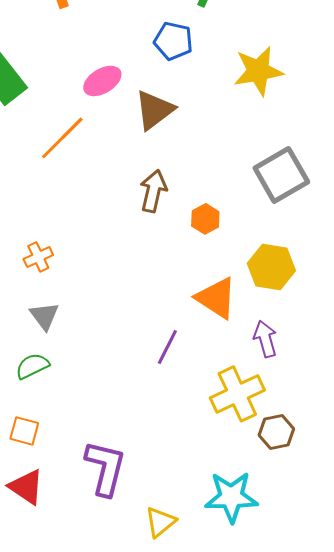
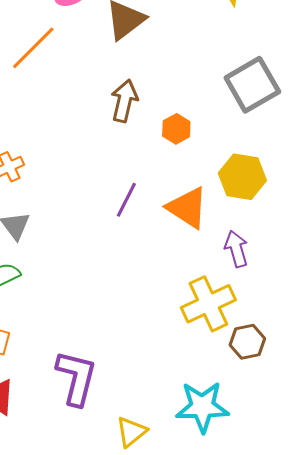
purple line: (167, 347) -> (126, 200), moved

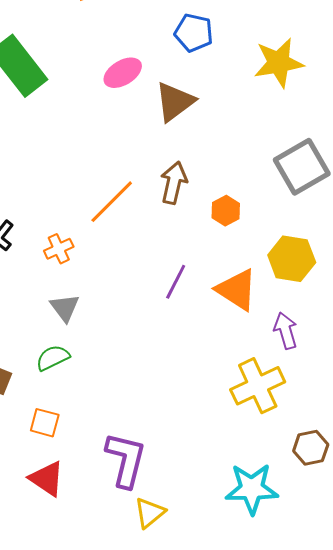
orange line: (33, 48) -> (112, 202), moved
brown hexagon: (247, 342) -> (311, 448), moved
yellow triangle: (131, 432) -> (150, 513), moved

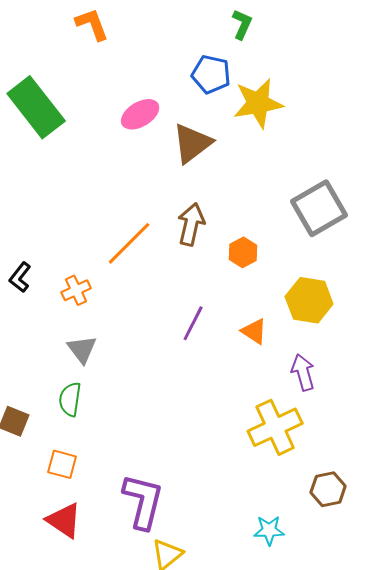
yellow star: (279, 63) -> (258, 103), moved
orange triangle: (237, 290) -> (254, 331), size x0.6
green semicircle: (53, 358) -> (70, 399), turned -56
cyan star: (252, 489) -> (269, 530), size x0.6

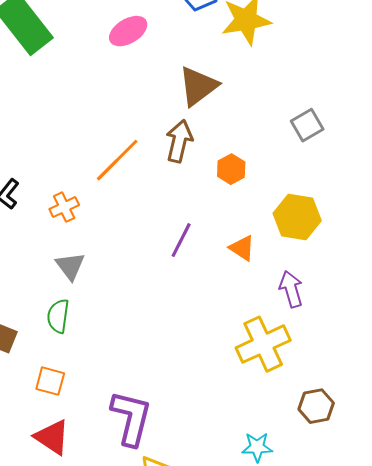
brown triangle: (192, 143) -> (198, 86), moved
gray square: (319, 208) -> (307, 125), size x0.6

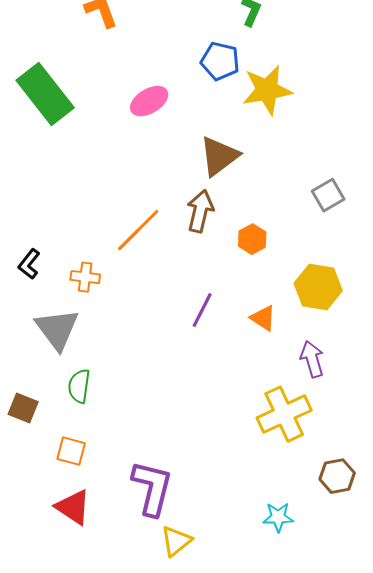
orange cross: (64, 207) -> (85, 277), turned 32
gray triangle: (70, 266) -> (57, 329), moved, size x1.5

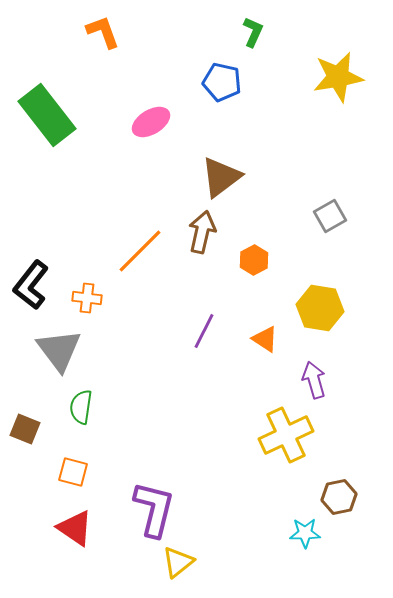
yellow star: (267, 90) -> (338, 77), moved
black L-shape: (29, 264) -> (31, 285), size x1.6
cyan star: (278, 517) -> (305, 533), moved

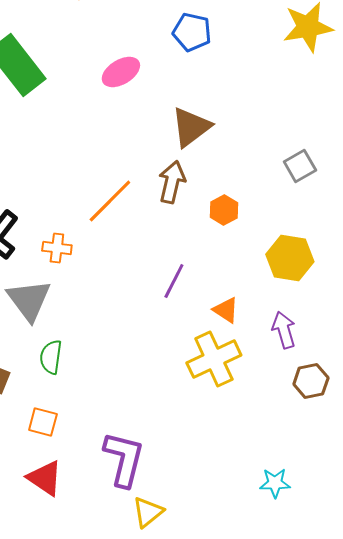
orange triangle: (265, 339) -> (226, 310), moved
yellow cross: (286, 435) -> (214, 359), moved
brown hexagon: (339, 497) -> (311, 381), moved

